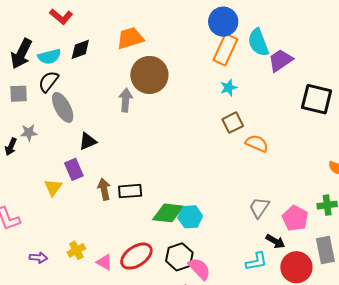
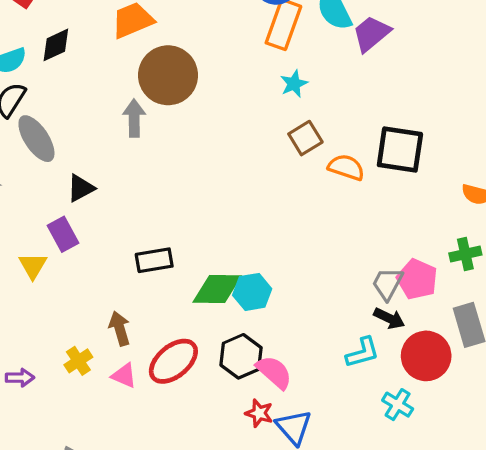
black square: (317, 99) -> (400, 150), moved
brown arrow: (104, 189) -> (120, 328), moved
gray trapezoid: (259, 207) -> (388, 284), moved

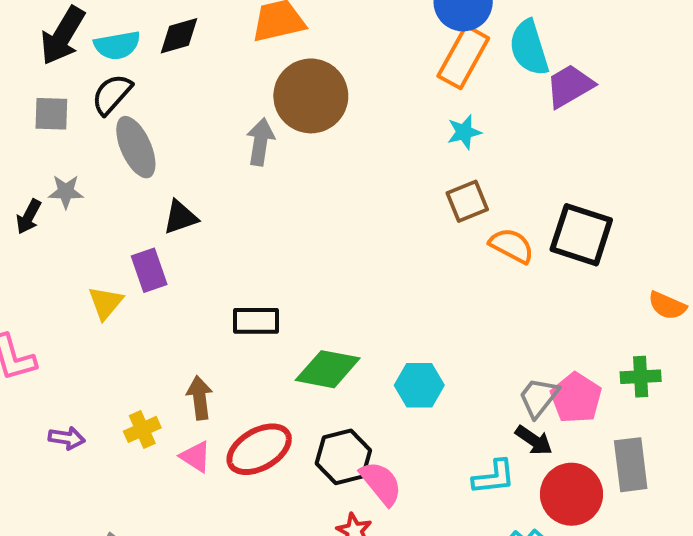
cyan hexagon: (252, 292) -> (419, 385), moved

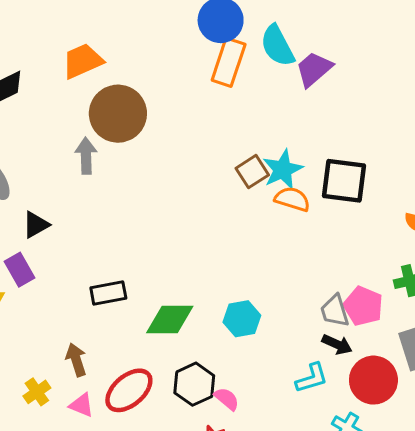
cyan star: (464, 132) -> (283, 170), moved, size x1.5
gray trapezoid: (539, 397) -> (335, 311), turned -44
pink semicircle: (381, 483) -> (227, 399), size x0.7

